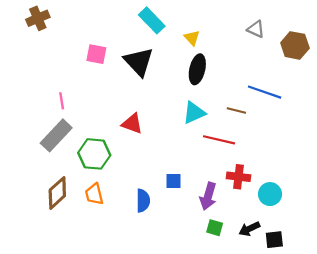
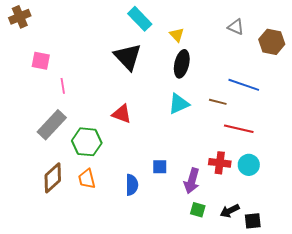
brown cross: (38, 18) -> (20, 17), moved
pink square: (96, 54) -> (41, 61), moved
pink line: (62, 101) -> (63, 86), moved
red line: (219, 140) -> (239, 129), moved
cyan circle: (270, 194) -> (249, 165), moved

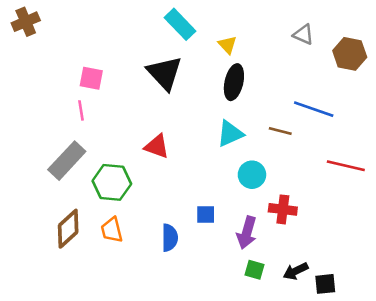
pink square: (41, 61) -> (91, 78), moved
red line: (239, 129) -> (346, 166), moved
cyan circle: (249, 165) -> (252, 175), moved

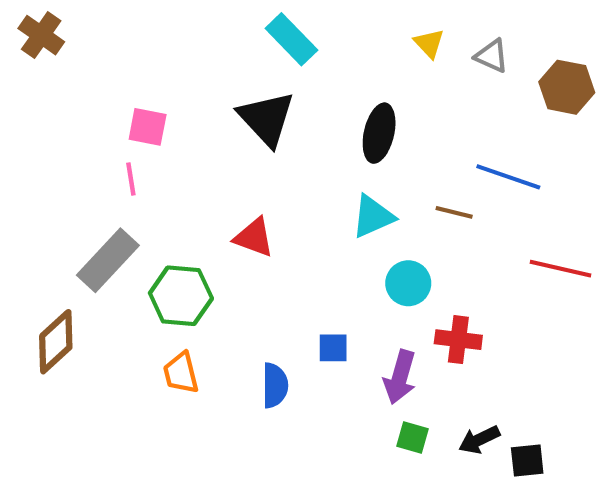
brown cross: (26, 22) -> (41, 35), turned -32
yellow triangle: (228, 45) -> (429, 43), moved
brown diamond: (68, 229) -> (56, 342), moved

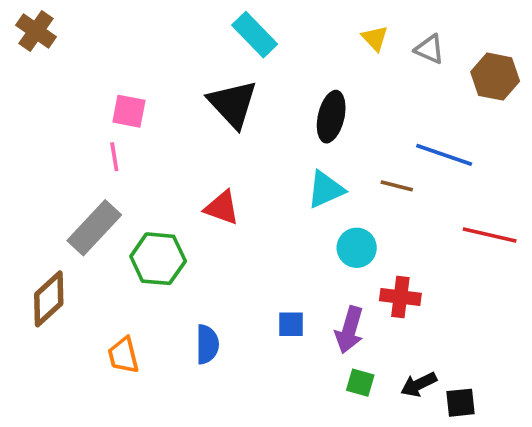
blue square: (333, 348) -> (291, 324), moved
orange trapezoid: (181, 373) -> (123, 355), moved
blue semicircle: (275, 385) -> (207, 344), moved

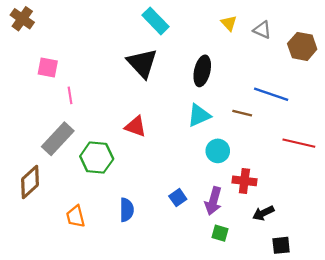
pink square: (129, 111) -> (48, 68), moved
blue square: (291, 324) -> (178, 198), turned -35
black arrow: (419, 384) -> (263, 213), moved

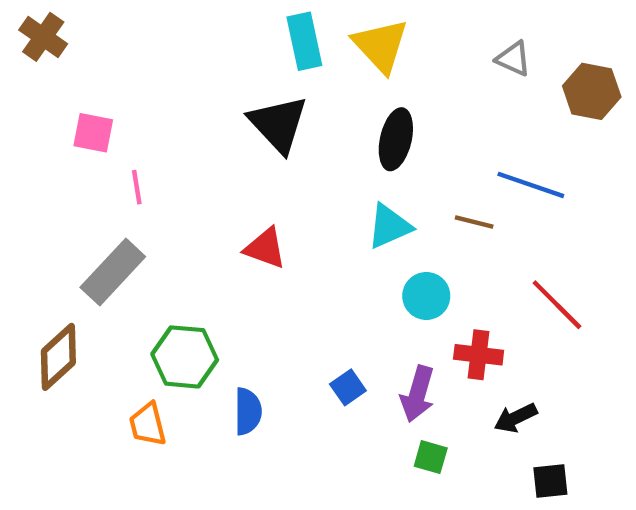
cyan rectangle: (156, 21) -> (304, 41), turned 32
yellow triangle: (229, 23) -> (381, 46), moved, size x1.8
red line: (299, 143) -> (557, 305), moved, turned 32
green hexagon: (97, 158) -> (185, 357), moved

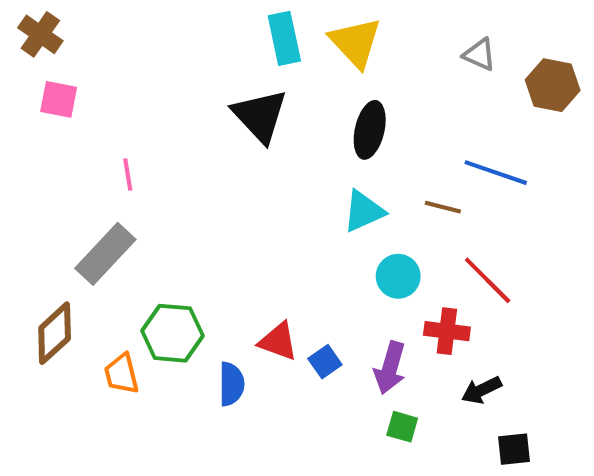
pink square: (93, 133) -> (59, 99), moved
red triangle: (265, 248) -> (278, 341), moved
red line: (557, 305) -> (488, 280), moved
orange trapezoid: (148, 424) -> (122, 374), moved

